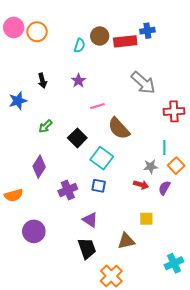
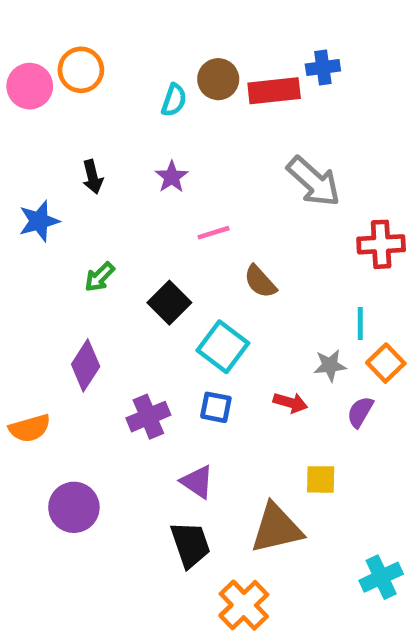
pink circle: (14, 28) -> (30, 86), moved
brown semicircle: (119, 128) -> (260, 282), size x0.7
red arrow: (141, 185) -> (290, 403), moved
brown triangle: (126, 241) -> (276, 528), size x1.4

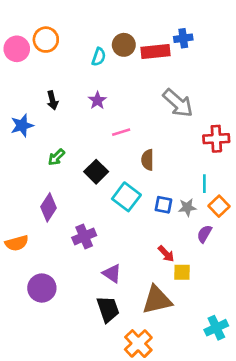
brown semicircle: (260, 282) -> (148, 160), turned 42
red arrow: (290, 403) -> (166, 254), moved, turned 30
blue square: (216, 407) -> (163, 205), moved

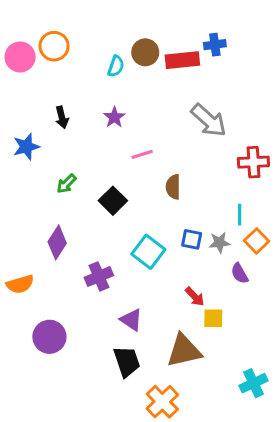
cyan square: (126, 197) -> (148, 252), moved
purple semicircle: (204, 234) -> (240, 273), turned -60

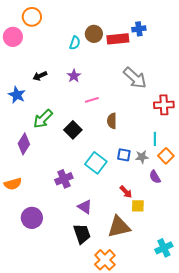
orange circle: (54, 46) -> (32, 17), moved
black arrow: (62, 117) -> (40, 76), turned 80
blue star: (26, 147) -> (17, 95), turned -30
green arrow: (66, 184) -> (43, 119), size x1.5
purple diamond: (57, 242) -> (24, 144), moved

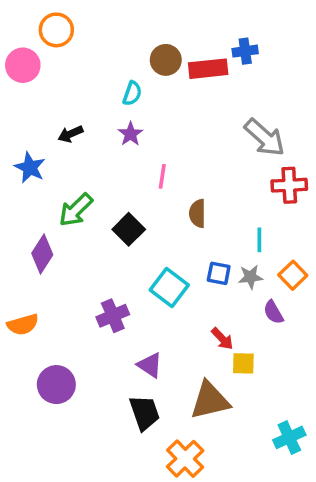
cyan semicircle: (75, 43) -> (132, 93), moved
gray arrow: (135, 78) -> (265, 138), moved
pink line: (92, 100) -> (162, 176), turned -64
cyan line: (155, 139) -> (259, 240), moved

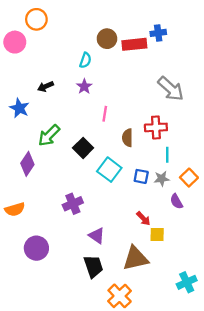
red cross: (289, 185) -> (156, 127), moved
cyan square: (169, 288) -> (109, 170), moved

